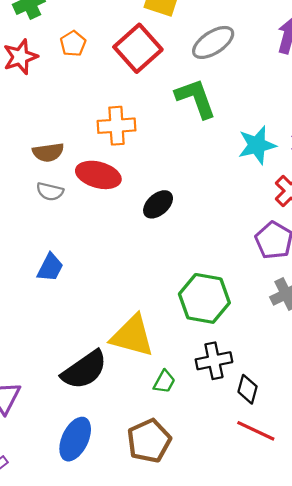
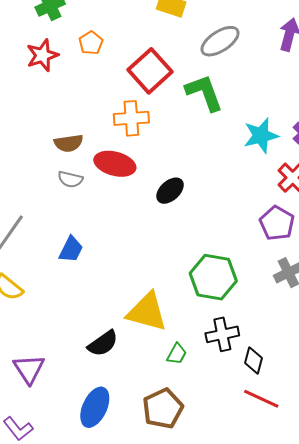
red square: (138, 48) -> (150, 71), moved
black semicircle: (84, 370) -> (103, 343), size x0.7

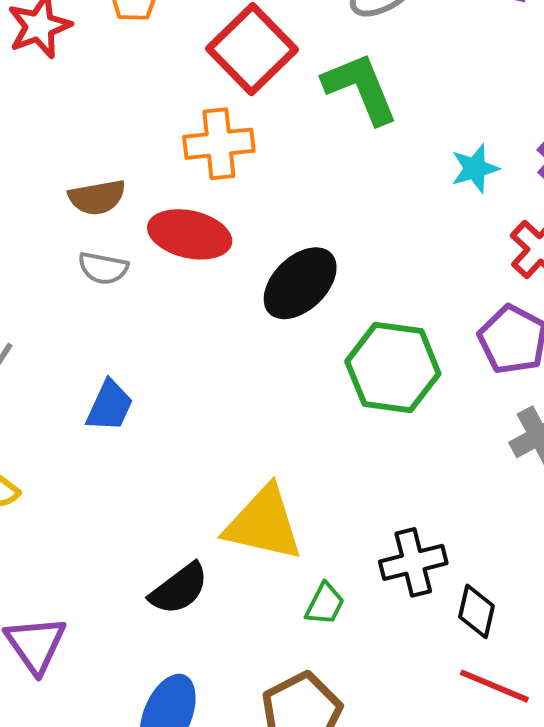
cyan star: (261, 136) -> (475, 168), size x0.7
black ellipse: (170, 191) -> (300, 283), size x1.4
green hexagon: (213, 277) -> (393, 368), moved

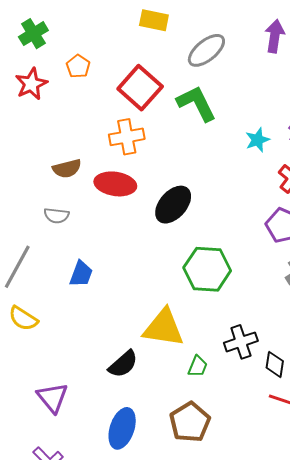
gray semicircle: (103, 268) -> (56, 216), moved
green hexagon: (393, 368) -> (207, 269), moved

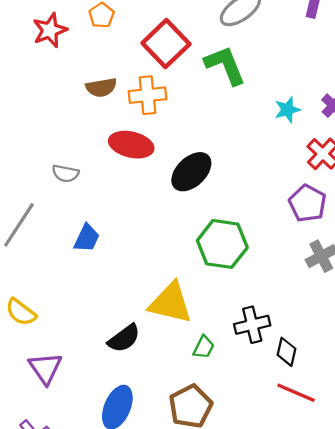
brown semicircle: (67, 169) -> (101, 87), moved
yellow semicircle: (23, 319) -> (21, 312), moved

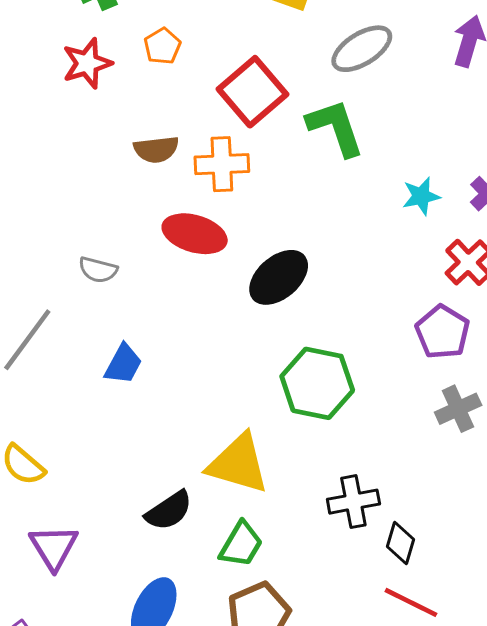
green trapezoid: (204, 347) -> (241, 544), moved, size x1.4

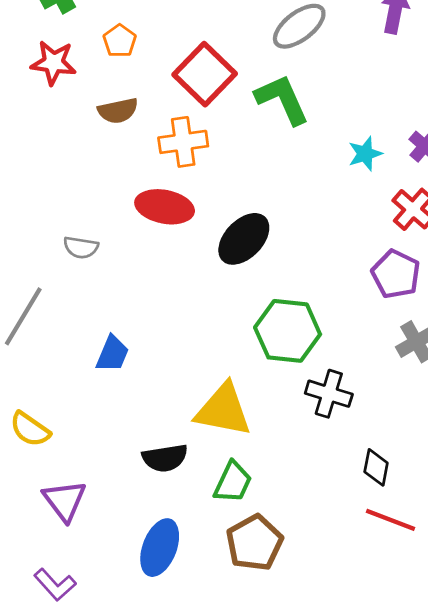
red star: (87, 63) -> (53, 63), turned 30
brown semicircle: (156, 149) -> (118, 111), moved
blue trapezoid: (123, 364) -> (112, 354), moved
black cross: (353, 502) -> (329, 394), moved, turned 33
black semicircle: (169, 511) -> (165, 458), turned 30

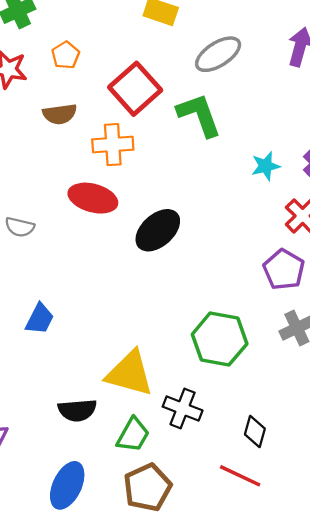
green hexagon: (288, 331) -> (220, 339), moved
black cross: (329, 394) -> (183, 408), moved
red line: (390, 520) -> (240, 476), moved

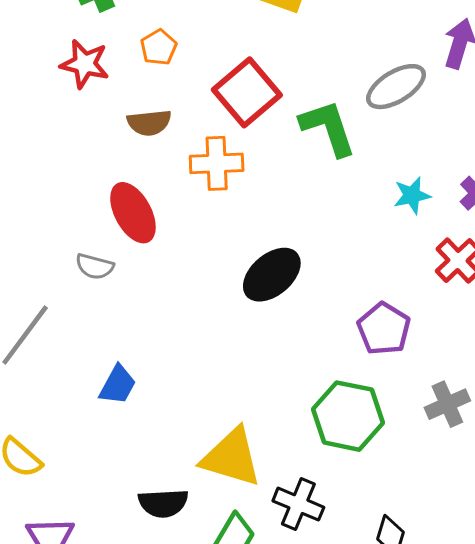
gray ellipse: (218, 54) -> (396, 87), moved
red ellipse: (93, 198) -> (133, 213), moved, turned 45
purple pentagon: (284, 270) -> (384, 329), moved

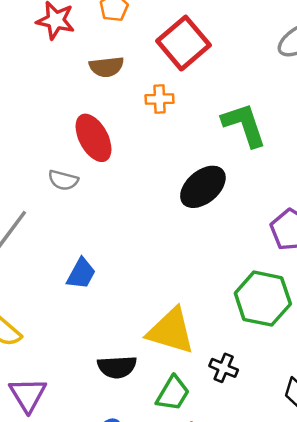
green L-shape: (328, 128) -> (244, 125), moved
orange cross: (217, 163) -> (160, 99), size x0.7
black cross: (298, 504) -> (224, 368), size x0.7

